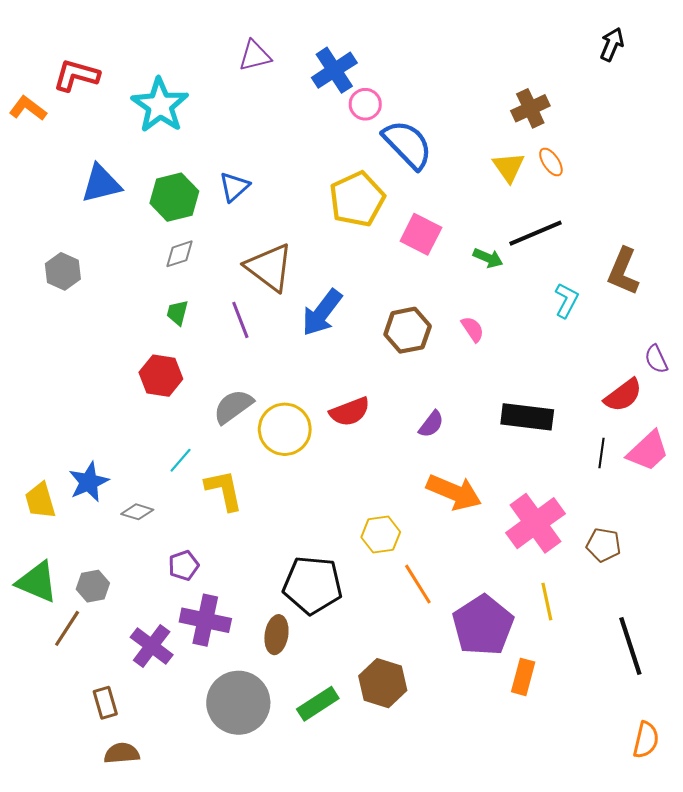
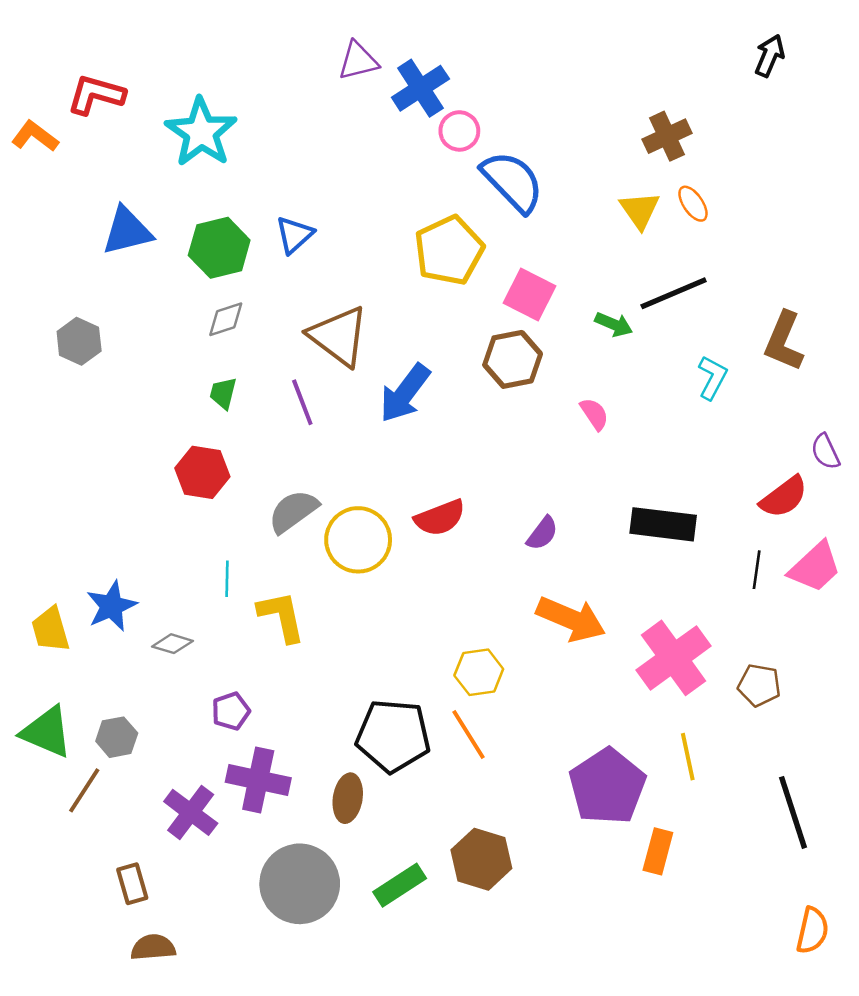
purple triangle: (255, 56) -> (358, 61), moved
brown hexagon: (408, 330) -> (513, 359), moved
cyan line: (181, 460) -> (227, 579), turned -40
orange line: (418, 584) -> (468, 735), moved

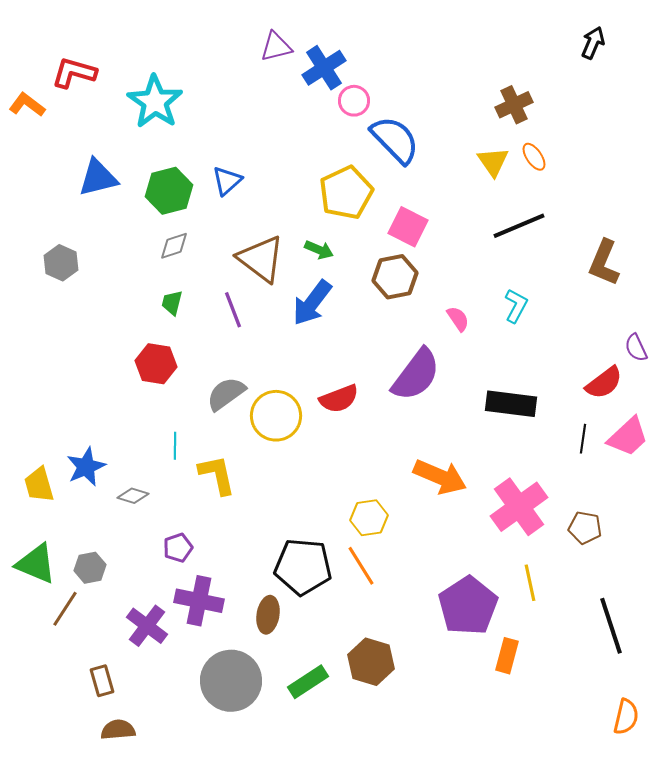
green arrow: (614, 324) -> (319, 250), moved
cyan L-shape: (712, 378) -> (516, 306), moved
purple semicircle: (542, 533) -> (416, 375), moved, size x2.0

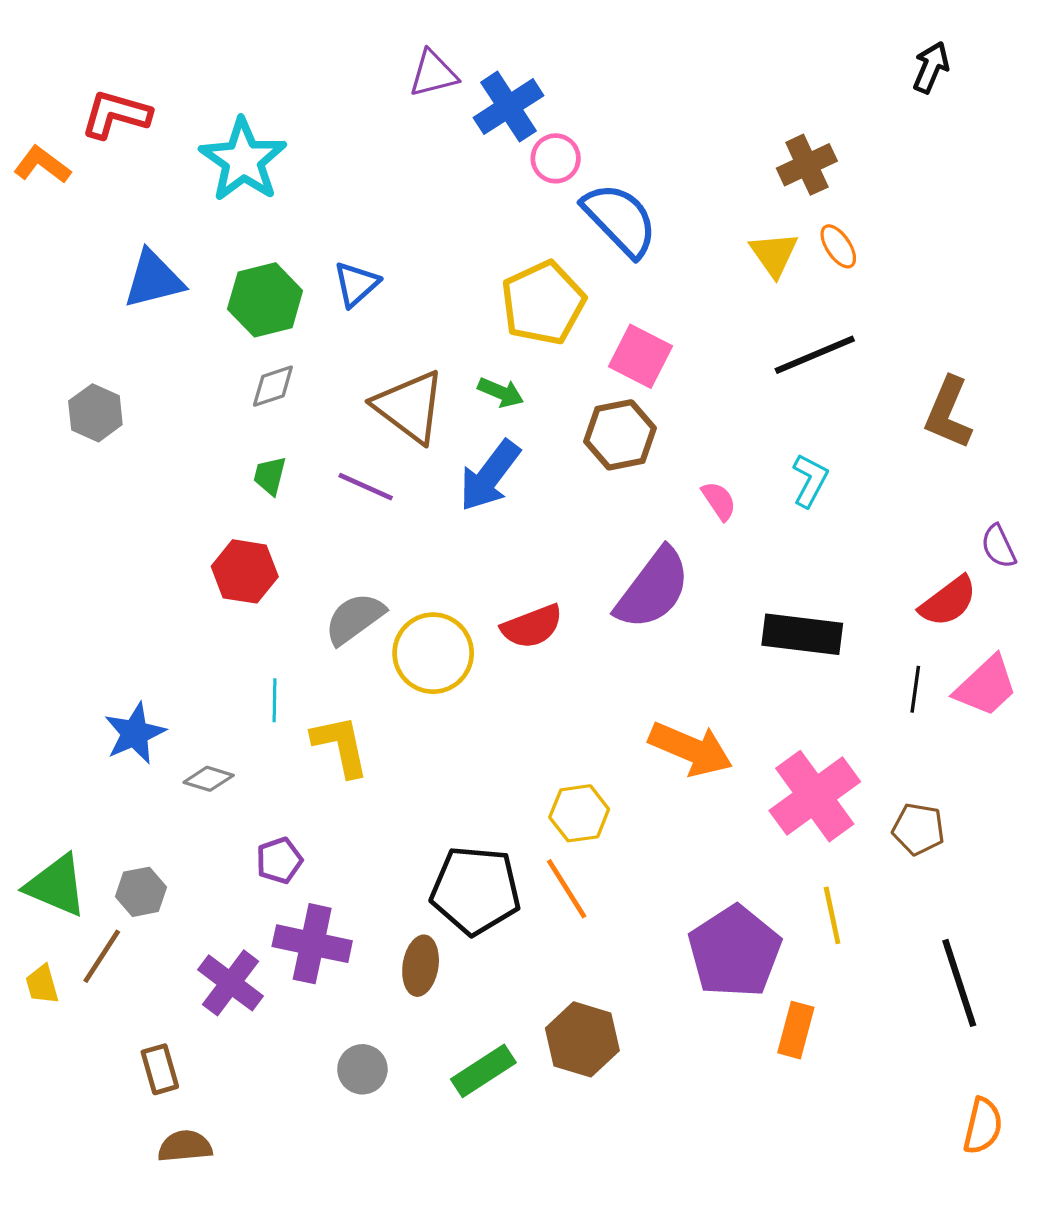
purple line: (233, 310) -> (366, 487), turned -45
yellow trapezoid: (39, 485) -> (42, 985), moved, size x0.7
gray circle: (231, 681) -> (362, 1069), size x0.5

